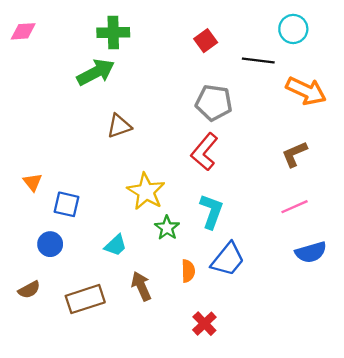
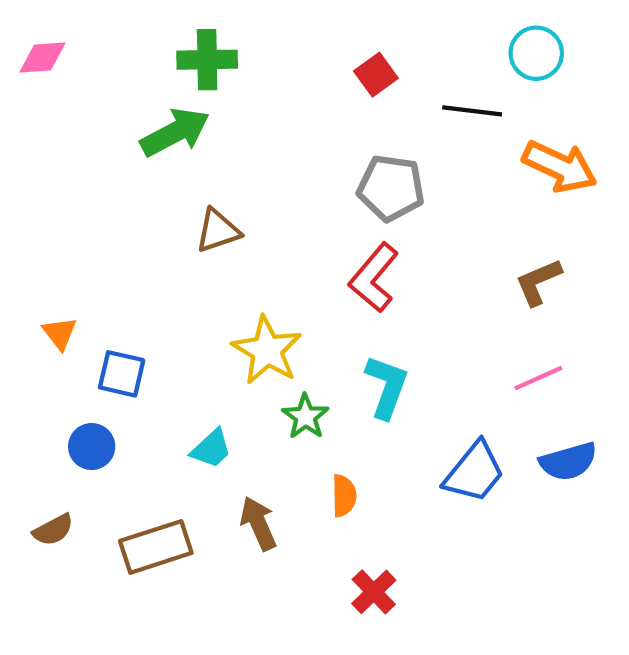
blue trapezoid: (228, 259) -> (474, 472), moved

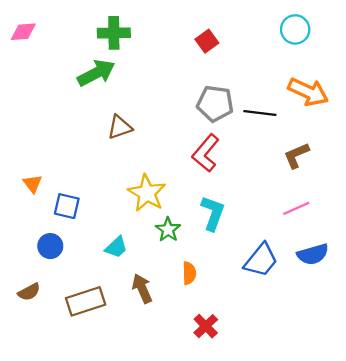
black line: (472, 111) -> (260, 113), moved

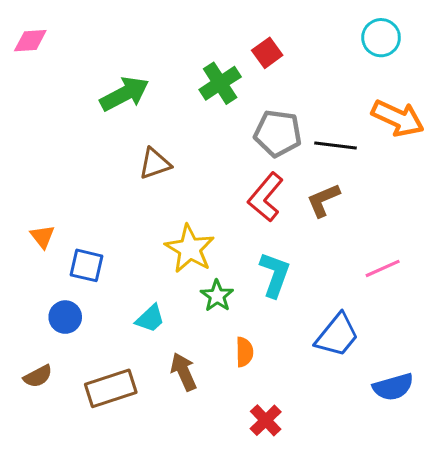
green cross: (114, 33) -> (220, 83), moved, turned -32
brown L-shape: (296, 155) -> (323, 200), moved
blue semicircle: (313, 254) -> (393, 387), moved

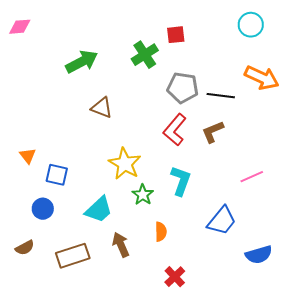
red square: (267, 53) -> (176, 35), turned 30
brown triangle: (155, 164) -> (102, 108), turned 40
cyan trapezoid: (150, 319) -> (99, 210), size x1.4

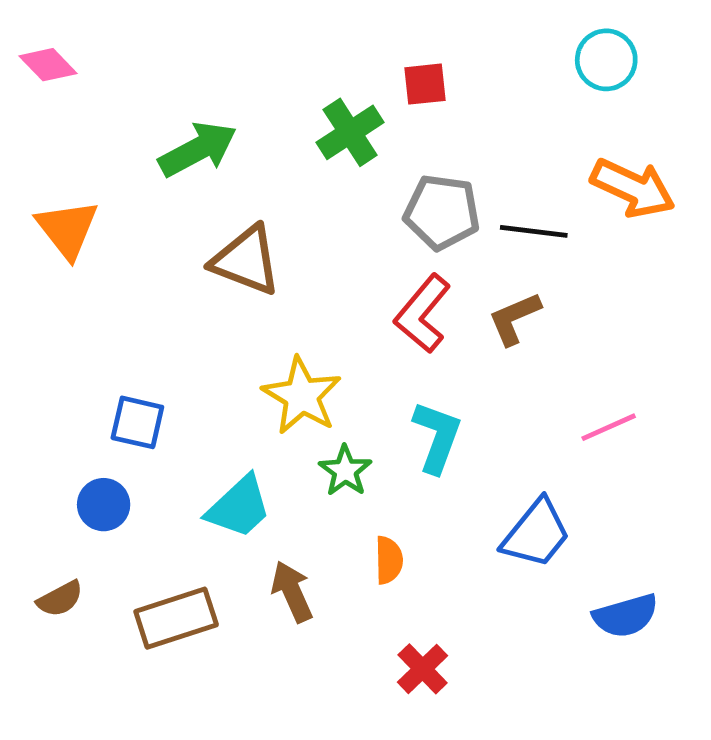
pink diamond: (20, 27) -> (48, 65), turned 50
brown triangle: (102, 108) -> (246, 260), size x1.4
orange triangle: (28, 156) -> (67, 229), moved, size x1.6

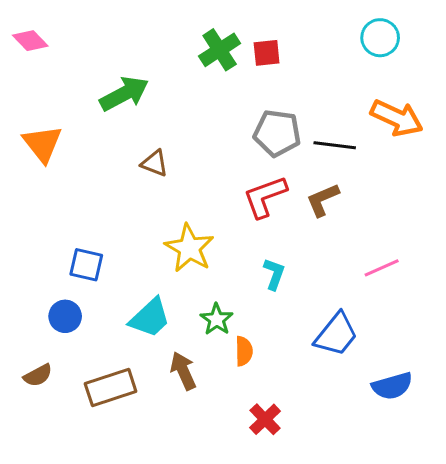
green cross: (350, 132) -> (220, 50), moved
brown triangle: (246, 260) -> (154, 163), size x0.6
red L-shape: (423, 314) -> (265, 197), turned 30
cyan L-shape: (437, 437) -> (274, 274), size x0.7
green star: (345, 471) -> (217, 319), moved

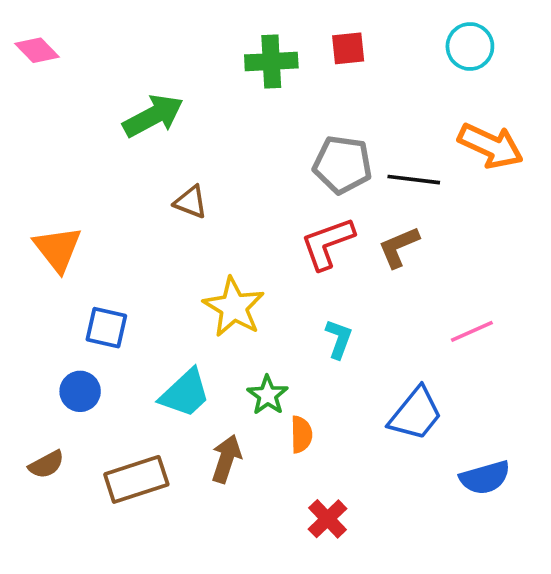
green cross: (220, 50) -> (271, 61), turned 30
red square: (267, 53) -> (348, 48), moved
orange triangle: (42, 144) -> (58, 249), moved
brown arrow: (183, 371) -> (226, 459), turned 42

